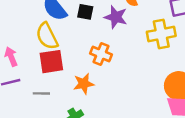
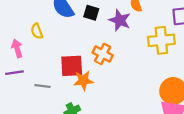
yellow semicircle: (47, 36) -> (37, 31), moved, size x0.6
red square: (51, 62) -> (72, 66), moved

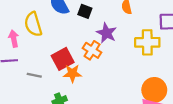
purple star: (120, 20) -> (107, 33), moved
yellow semicircle: (37, 31) -> (33, 24), size x1.6
red square: (72, 66) -> (63, 59), turned -30

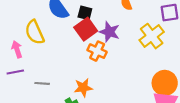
yellow cross: (147, 42) -> (152, 36), turned -30
red square: (63, 59) -> (86, 29), moved
orange star: (72, 73) -> (83, 88), moved

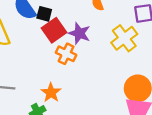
black square: (85, 13) -> (44, 14), moved
orange star: (83, 88) -> (51, 93), turned -30

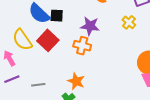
red square: (54, 30) -> (48, 40), moved
yellow cross: (124, 38) -> (129, 22), size x0.6

